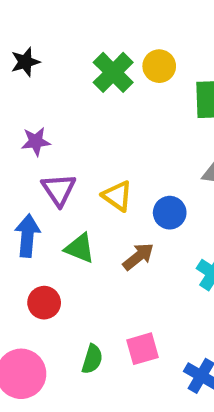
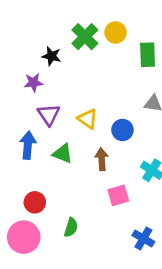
black star: (25, 62) -> (52, 56), moved, turned 30
brown arrow: (138, 257) -> (102, 159), turned -55
red circle: (44, 303) -> (35, 202), moved
pink square: (142, 349) -> (118, 195), moved

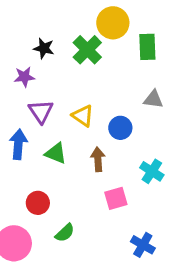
yellow circle: (116, 32) -> (113, 23), size x1.4
green cross: (85, 37) -> (87, 50), moved
red circle: (35, 202) -> (38, 203), moved
green semicircle: (71, 227) -> (65, 233), turned 30

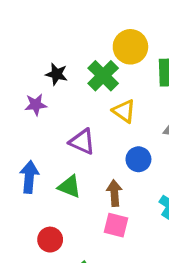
purple triangle: (41, 111) -> (82, 142), moved, turned -32
yellow triangle: (83, 116) -> (124, 111), moved
pink square: (116, 198) -> (116, 225), moved, turned 30

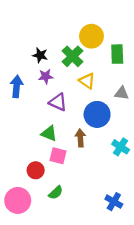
purple star: (36, 105) -> (46, 76), moved
blue circle: (138, 159) -> (97, 114), size x1.5
blue arrow: (29, 177) -> (17, 86), moved
pink square: (116, 225) -> (58, 156), moved

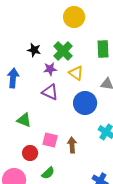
yellow circle: (91, 36) -> (74, 17), moved
purple star: (46, 76) -> (50, 69), moved
green triangle: (49, 133) -> (24, 120), moved
brown arrow: (80, 138) -> (72, 145), moved

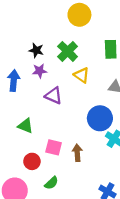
purple star: (50, 69) -> (40, 71), moved
blue circle: (85, 103) -> (100, 118), moved

